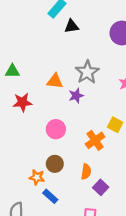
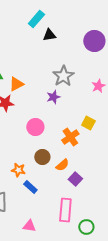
orange triangle: (55, 81) -> (16, 84), moved, turned -35
brown circle: (55, 164) -> (42, 157), moved
orange semicircle: (86, 172) -> (62, 165), turned 40

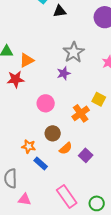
orange semicircle: (62, 165) -> (66, 148), moved
pink rectangle: (65, 210) -> (67, 196), moved, turned -40
pink triangle: (29, 226) -> (25, 199), moved

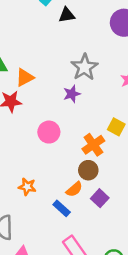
brown circle: (53, 133) -> (88, 170), moved
blue rectangle: (41, 163) -> (62, 208), moved

